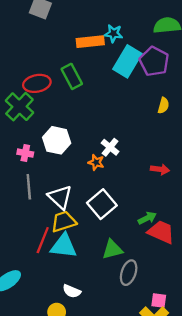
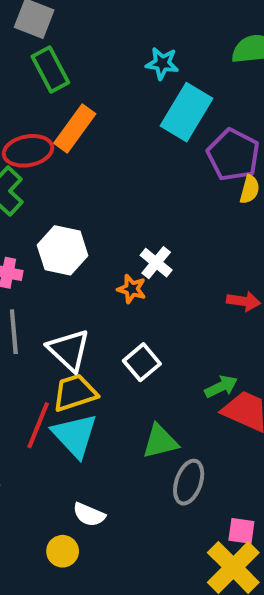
orange rectangle: (90, 42) -> (75, 128), moved, turned -48
purple pentagon: (154, 61) -> (233, 155), moved
green rectangle: (72, 76) -> (50, 69), moved
white square: (102, 204) -> (142, 362), size x0.7
cyan triangle: (64, 246) -> (75, 435), turned 40

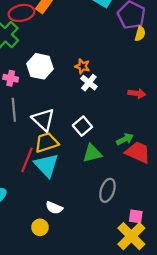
white cross: (156, 263) -> (89, 83), moved
orange star: (132, 289) -> (82, 66), moved
green triangle: (160, 441) -> (92, 153), moved

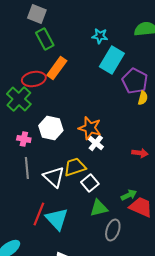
orange star: (82, 66) -> (90, 128), size x1.6
yellow trapezoid: (47, 142) -> (75, 167), moved
gray ellipse: (107, 190) -> (113, 230), moved

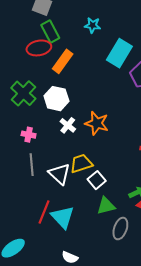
cyan star: (100, 36) -> (93, 25), moved
red ellipse: (34, 79) -> (39, 48), moved
white hexagon: (51, 128) -> (56, 99), moved
white cross: (96, 143) -> (68, 125), moved

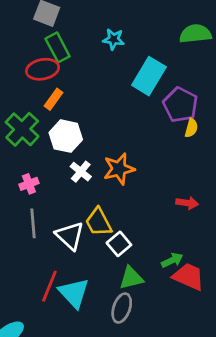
orange rectangle: (63, 61) -> (53, 99), moved, size x0.7
orange star: (97, 123) -> (119, 169), turned -30
pink cross: (29, 135) -> (29, 184), turned -32
yellow trapezoid: (81, 164) -> (99, 222), turned -100
gray ellipse: (120, 229) -> (122, 308), moved

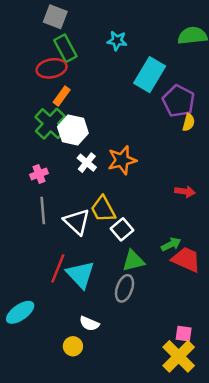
green cross: (22, 129) -> (50, 124), moved

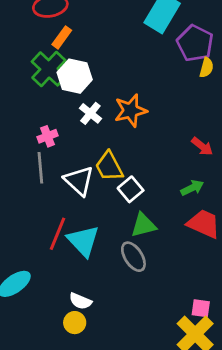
pink cross: (39, 174) -> (47, 136), moved
red arrow: (185, 192) -> (202, 146), turned 30
green arrow: (171, 244) -> (192, 188), moved
gray ellipse: (125, 288) -> (133, 257), turned -52
white semicircle: (89, 324) -> (80, 301), moved

